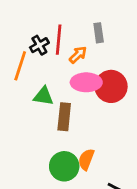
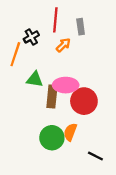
red line: (59, 40) -> (55, 20), moved
pink ellipse: (86, 82) -> (66, 85), moved
red circle: (111, 86) -> (84, 101), moved

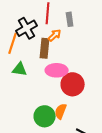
black cross: (31, 37) -> (27, 28), size x1.5
green triangle: (35, 79) -> (20, 69), moved
brown rectangle: (52, 97) -> (45, 48), moved

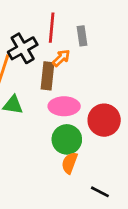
red circle: (73, 84) -> (104, 120), moved
green circle: (45, 116) -> (67, 139), moved

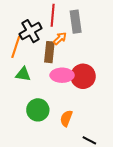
gray rectangle: (82, 36) -> (76, 22), size x1.5
red circle: (104, 120) -> (83, 76), moved
green circle: (67, 139) -> (38, 110), moved

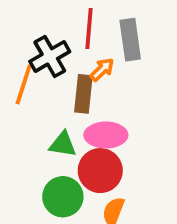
green triangle: (23, 74) -> (63, 144), moved
red circle: (83, 76) -> (100, 171), moved

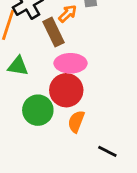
brown rectangle: (83, 94) -> (53, 32), turned -32
green triangle: (63, 144) -> (18, 66), moved

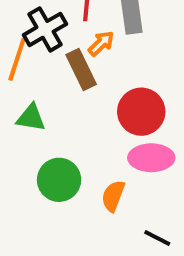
pink ellipse: (71, 63) -> (151, 158), moved
red circle: (66, 90) -> (141, 112), moved

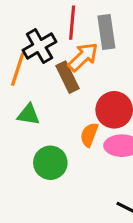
orange arrow: (101, 43) -> (83, 57), size x1.5
orange semicircle: (113, 196) -> (89, 135), moved

